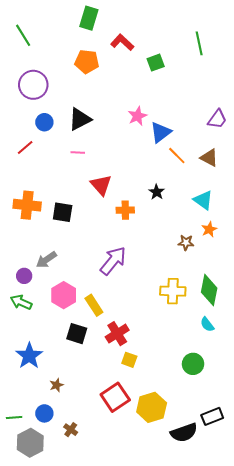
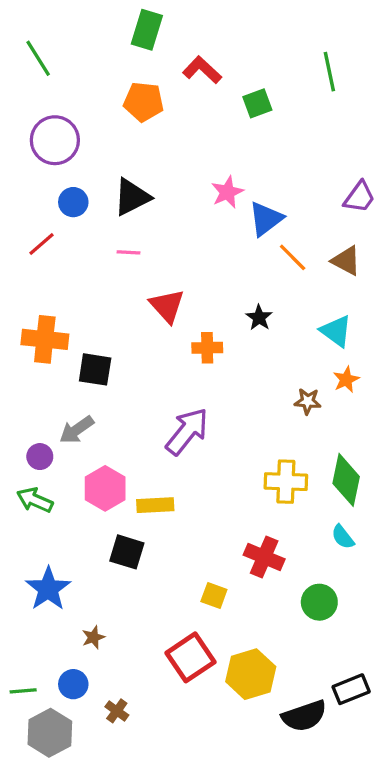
black square: (63, 212) -> (95, 369), moved
yellow rectangle: (94, 305) -> (155, 505), turned -60
red cross: (117, 334) -> (264, 557), moved, turned -35

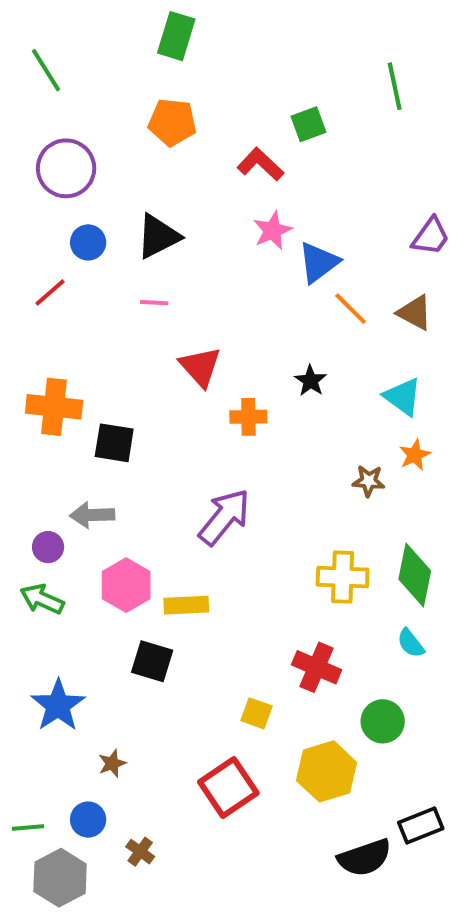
red L-shape: (202, 70) -> (260, 164), moved
gray arrow: (77, 430) -> (92, 515), turned 33
yellow hexagon: (251, 674) -> (327, 771), moved

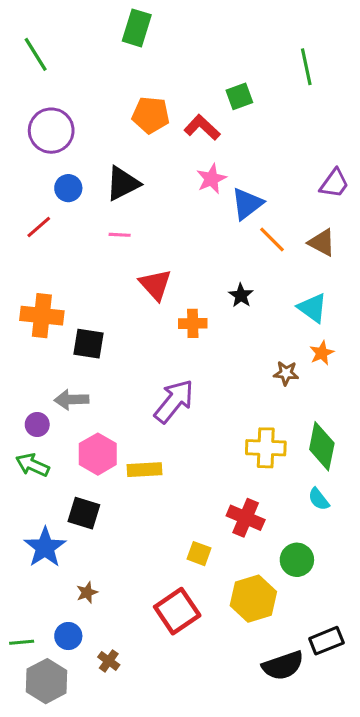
orange pentagon: (172, 122) -> (151, 115), moved
black square: (152, 661) -> (84, 513), moved

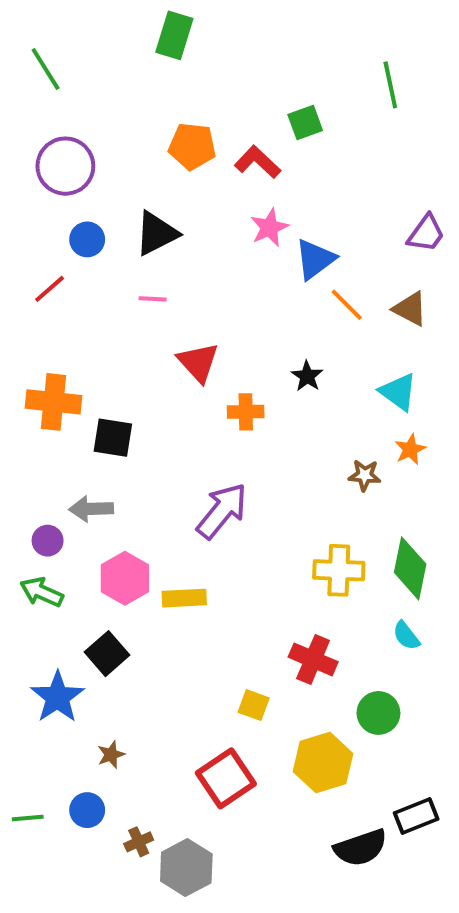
black square: (84, 513) -> (107, 654), turned 32
brown cross: (109, 661) -> (139, 842), turned 30
gray hexagon: (47, 681) -> (186, 868), moved

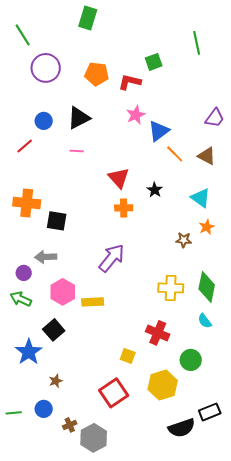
red L-shape: (258, 162) -> (130, 82), turned -30
purple circle: (65, 166) -> (46, 68), moved
red triangle: (198, 362) -> (119, 178), moved

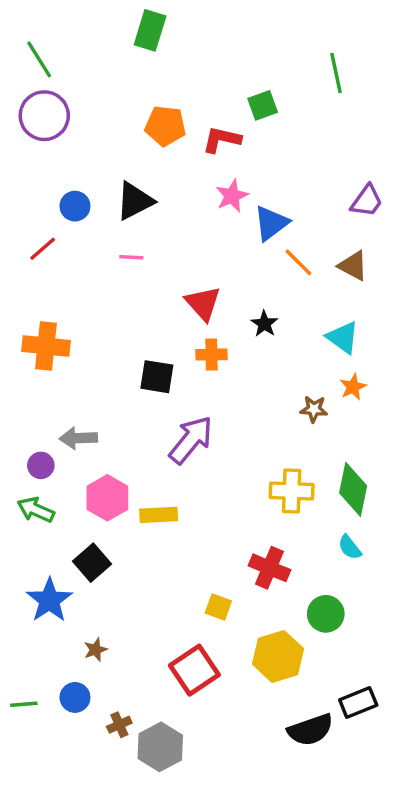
purple circle: (46, 68) -> (44, 116), moved
black square: (57, 221) -> (157, 377), moved

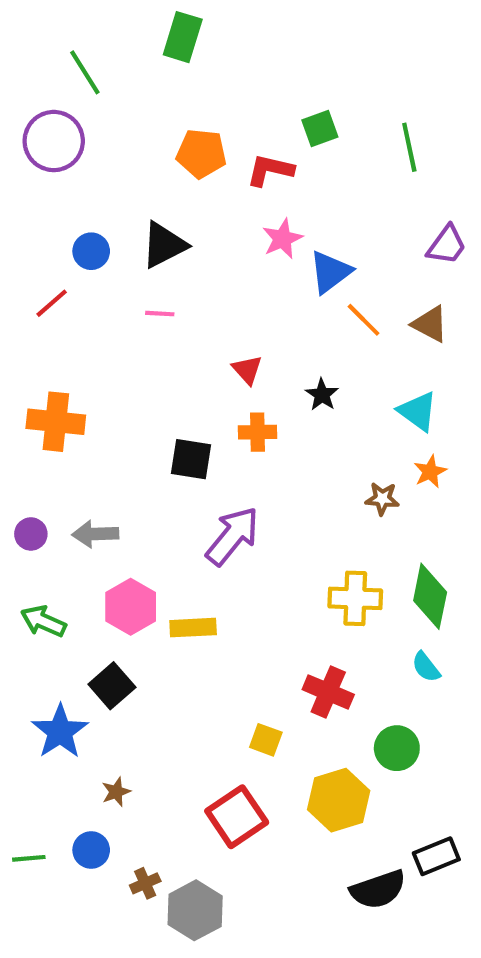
green line: (39, 59) -> (85, 72), moved
green line: (336, 73) -> (409, 147), moved
red triangle: (203, 303) -> (247, 370), size x0.7
purple circle: (41, 465) -> (31, 534), moved

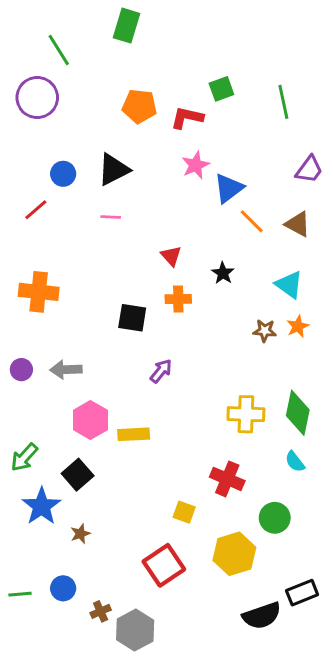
brown star: (382, 499) -> (265, 331), moved
purple arrow: (233, 536) -> (161, 371), size x0.6
green arrow: (43, 621) -> (24, 457), moved, turned -72
brown star: (116, 792) -> (80, 534), moved

